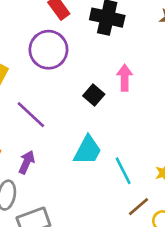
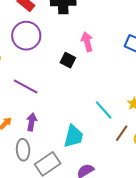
cyan trapezoid: (88, 150) -> (74, 136), moved

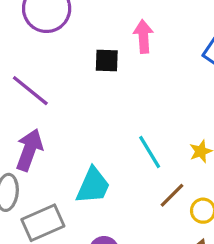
black square: (68, 60) -> (107, 61), turned -35
purple arrow: (32, 122) -> (29, 150), size x1.4

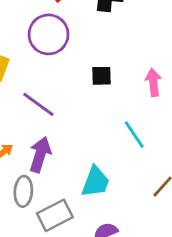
pink arrow: (143, 36) -> (153, 82), moved
cyan line: (150, 152) -> (134, 135), moved

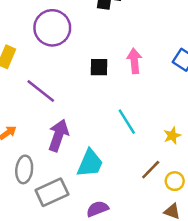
pink arrow: (153, 82) -> (134, 61), moved
purple arrow: (40, 155) -> (58, 135), moved

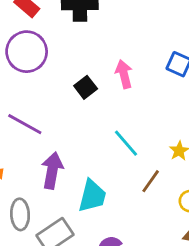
black square: (99, 67) -> (86, 87), turned -30
brown line: (151, 170) -> (151, 181), moved

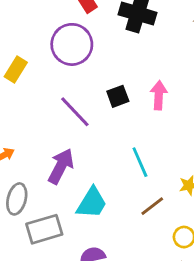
purple line: (25, 124) -> (75, 112), moved

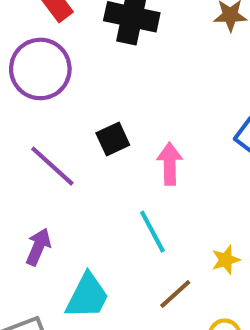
pink arrow: (159, 95) -> (170, 164), moved
purple arrow: (61, 166) -> (38, 247), size x0.7

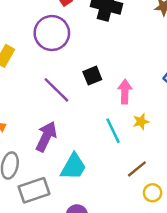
purple arrow: (38, 247) -> (46, 137), size x1.4
yellow star: (226, 260) -> (141, 122), moved
brown line: (175, 294) -> (137, 169), moved

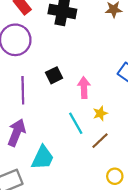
purple line: (56, 90) -> (23, 90), turned 48
brown line: (137, 169) -> (100, 141), moved

